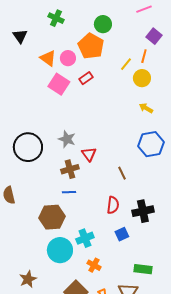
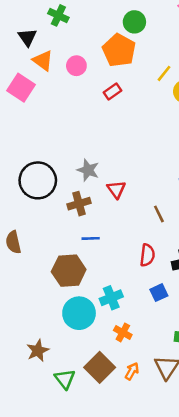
green cross: (56, 18) -> (58, 15), moved
orange triangle: (48, 58) -> (43, 61), moved
pink circle: (68, 58) -> (76, 66), moved
pink square: (59, 84) -> (21, 88), moved
brown cross: (70, 169) -> (79, 204), moved

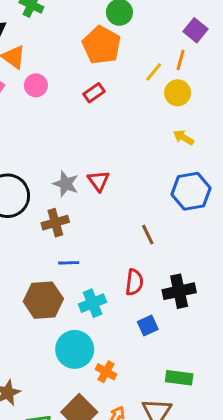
pink circle: (76, 66) -> (36, 85), moved
red triangle: (116, 189) -> (99, 181), moved
cyan cross: (111, 298) -> (93, 303), moved
cyan circle: (79, 313) -> (75, 349), moved

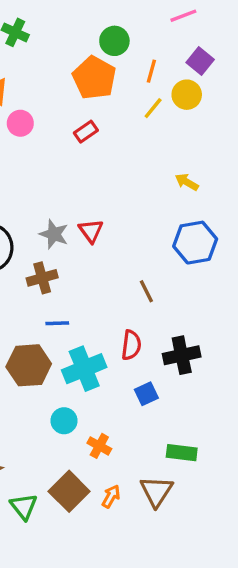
orange line: (181, 60) -> (151, 71), moved
yellow circle: (178, 93) -> (187, 95), moved
cyan cross: (93, 303) -> (84, 369), size x1.4
cyan circle: (75, 349) -> (64, 421), size x0.6

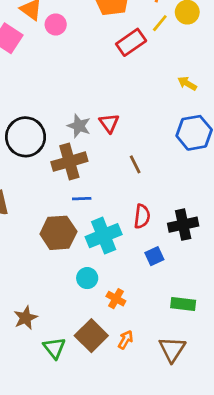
pink circle: (20, 123) -> (56, 25), moved
red rectangle: (86, 132) -> (131, 42), moved, size x1.5
brown cross: (42, 278) -> (69, 162), size x1.4
brown line: (146, 291) -> (135, 164), moved
brown triangle: (156, 491) -> (172, 349), moved

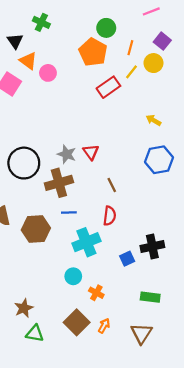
red semicircle: (142, 216) -> (110, 216), moved
black cross: (183, 225) -> (152, 247), moved
brown hexagon: (58, 233) -> (36, 229), moved
green triangle: (54, 348) -> (35, 333), moved, turned -42

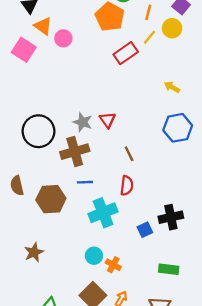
cyan circle: (73, 276) -> (94, 256), moved
brown star: (24, 308) -> (34, 252), moved

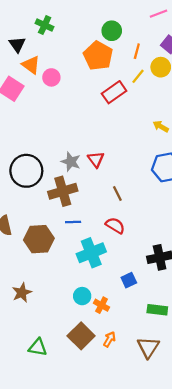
red semicircle: (127, 186) -> (115, 225), turned -66
blue square: (145, 230) -> (129, 280), moved

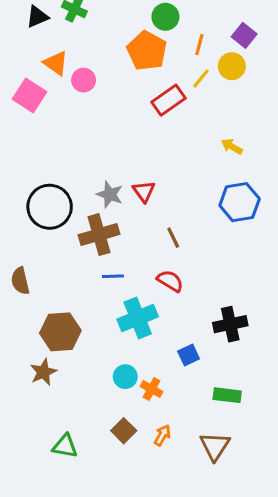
black triangle: (17, 44) -> (37, 17), moved, turned 42
brown hexagon: (39, 239) -> (60, 332), moved
brown square: (81, 336) -> (124, 431), size x0.7

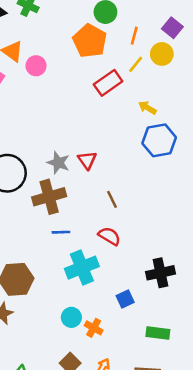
yellow arrow: (232, 147) -> (147, 108), moved
blue hexagon: (240, 202) -> (159, 140), moved

